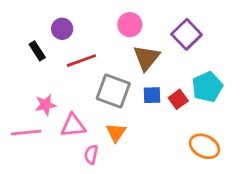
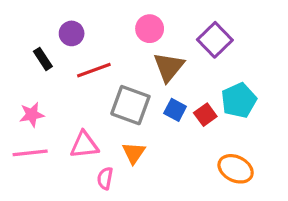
blue square: (152, 95) -> (175, 110), turned 30
pink star: (46, 105) -> (32, 115), moved

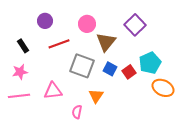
pink circle: (150, 29) -> (87, 24), moved
black rectangle: (43, 59) -> (23, 46), moved
orange triangle: (134, 153) -> (96, 96), moved
orange ellipse: (236, 169) -> (163, 88), moved
pink semicircle: (105, 178) -> (77, 112), moved

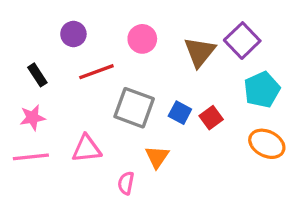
purple square: (135, 25) -> (242, 41), moved
brown triangle: (106, 42) -> (200, 52), moved
cyan pentagon: (150, 63) -> (262, 90), moved

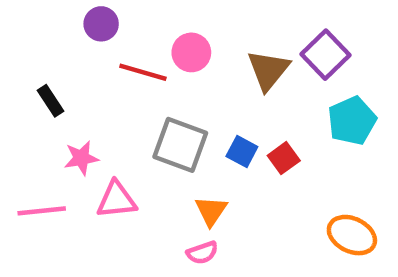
purple circle: (73, 34) -> (101, 24), moved
red line: (96, 72) -> (143, 72), moved, turned 36
pink star: (32, 118) -> (81, 158), moved
orange ellipse: (267, 144) -> (352, 235), moved
pink semicircle: (126, 183) -> (202, 253), moved, turned -120

